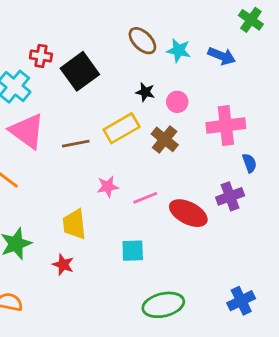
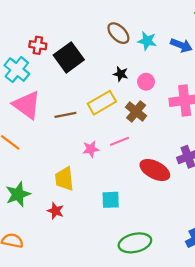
pink line: (145, 198) -> (120, 141), moved

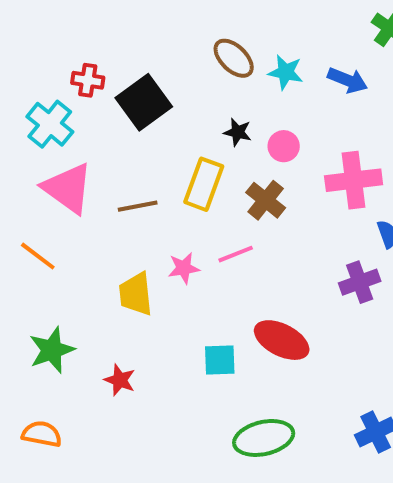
yellow rectangle: (102, 103) -> (204, 184), turned -40
red ellipse: (155, 170) -> (282, 340), moved
yellow trapezoid: (64, 179) -> (136, 294), moved

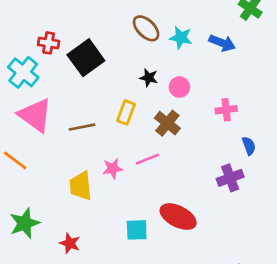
pink cross: (354, 180) -> (226, 110), size x0.6
yellow rectangle: (204, 184) -> (126, 112), size x0.7

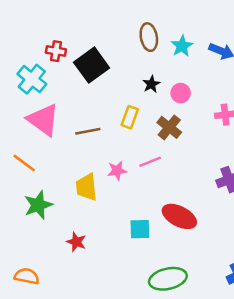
brown ellipse: (146, 28) -> (149, 37), turned 36
cyan star: (181, 38) -> (182, 46), turned 30
black star: (149, 78) -> (151, 84), turned 30
green star: (25, 223) -> (38, 205), moved

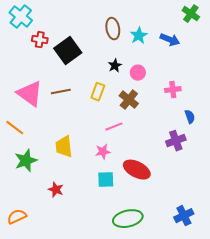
cyan cross: (32, 79) -> (21, 17), moved
brown line: (88, 131) -> (61, 92), moved
pink star: (117, 171) -> (103, 152), moved
orange semicircle: (27, 276) -> (17, 217), turned -36

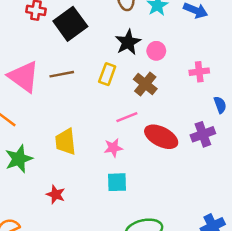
black star: (115, 66) -> (128, 42), size x1.5
red ellipse: (137, 170) -> (161, 137), moved

